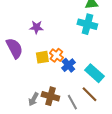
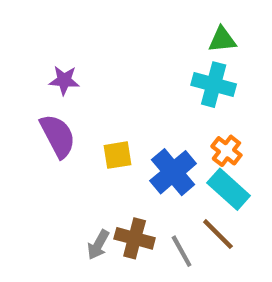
purple star: (36, 27) -> (64, 80), moved
orange cross: (56, 55) -> (226, 151), moved
blue cross: (68, 65) -> (173, 172), size x1.5

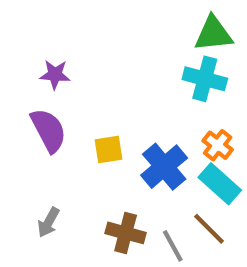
green triangle: (222, 40) -> (213, 34), size x1.4
gray arrow: (98, 245) -> (48, 222), moved

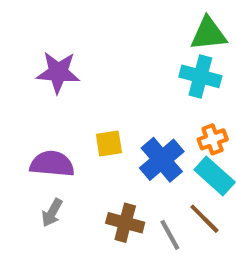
purple star: (55, 75) -> (58, 72), size x1.5
purple semicircle: (48, 130) -> (52, 164), moved, turned -57
orange cross: (218, 145) -> (213, 139), turned 32

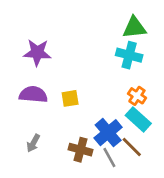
orange cross: (213, 139) -> (137, 96), turned -36
blue cross: (162, 160) -> (108, 133), moved
purple semicircle: (52, 164) -> (33, 95), moved

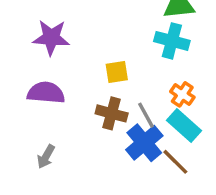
yellow square: (70, 98) -> (117, 72), moved
brown cross: (81, 150) -> (112, 113), moved
gray line: (109, 158) -> (146, 115), moved

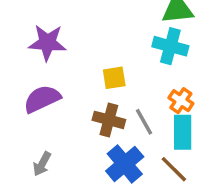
purple semicircle: (46, 93) -> (42, 99), turned -30
cyan rectangle: (184, 126) -> (183, 132), turned 48
blue cross: (144, 143) -> (125, 164), moved

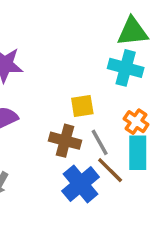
yellow square: (114, 78) -> (82, 106), moved
brown line: (174, 169) -> (110, 170), moved

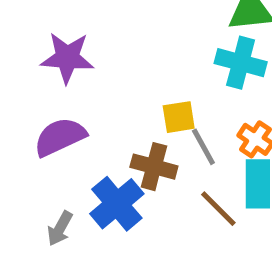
gray line: (100, 142) -> (203, 147), moved
blue cross: (81, 184) -> (117, 204), moved

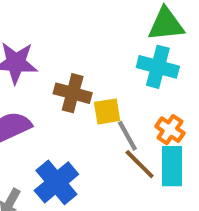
brown cross: (154, 167) -> (73, 93), moved
brown line: (218, 209) -> (140, 164), moved

